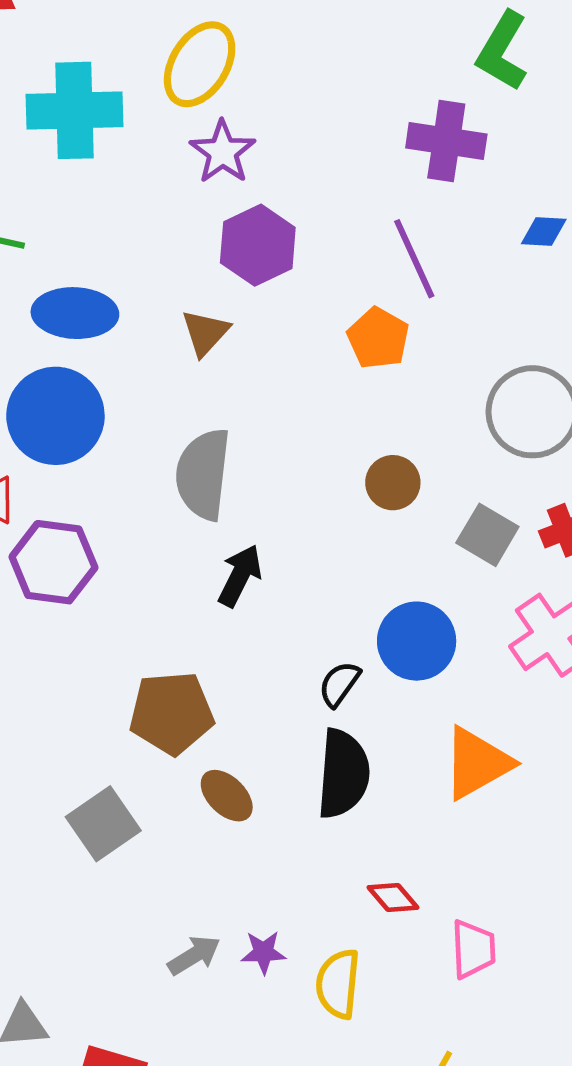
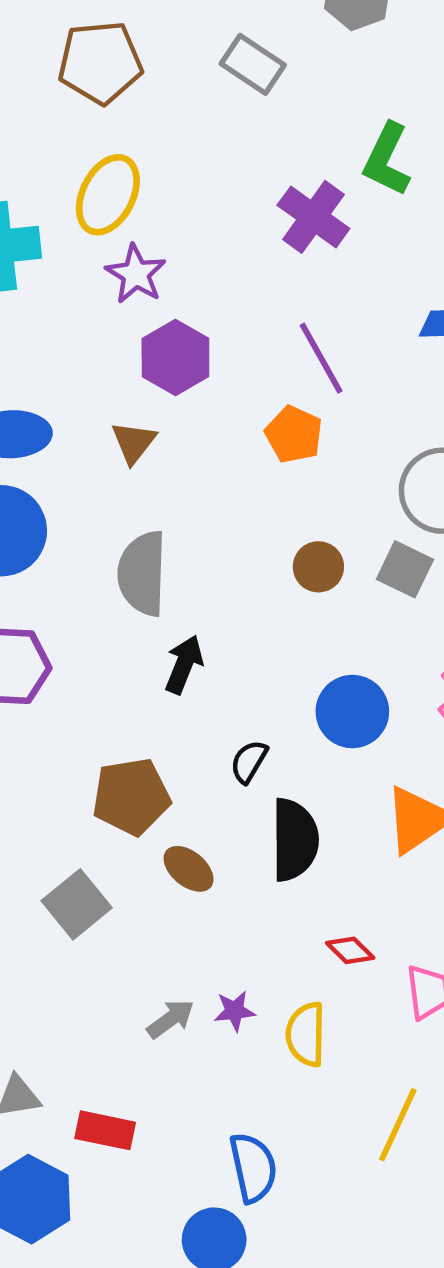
purple cross: (446, 141) -> (313, 217), moved, turned 32
gray square: (487, 535) -> (405, 569), moved
black semicircle: (339, 684) -> (249, 762), moved

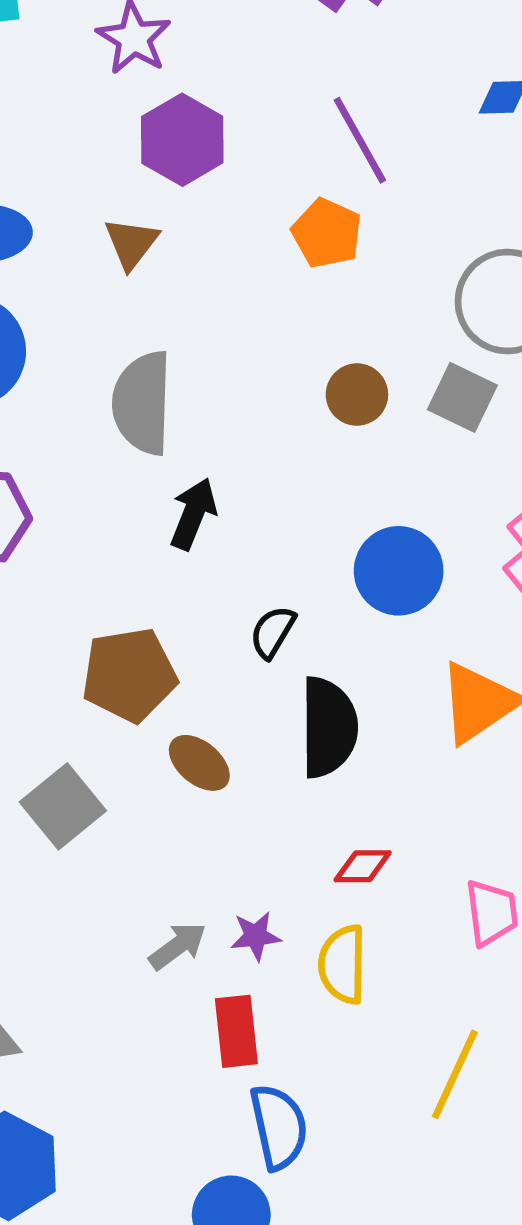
red diamond: (350, 950) -> (363, 866), moved, turned -45
red rectangle: (105, 1130) -> (236, 1031), moved, turned 72

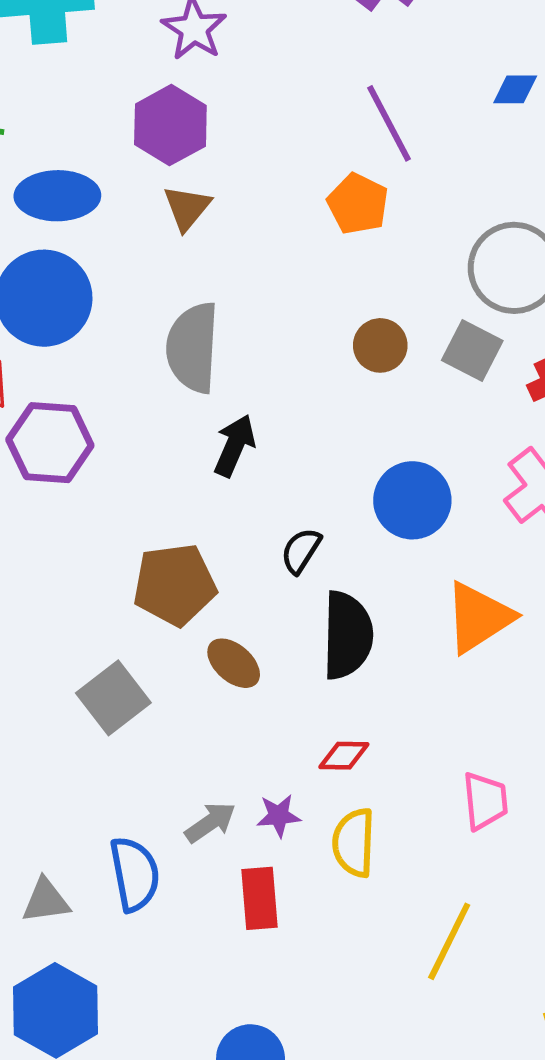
purple hexagon: (182, 140) -> (170, 125), moved
red diamond: (363, 866) -> (344, 756), moved
blue semicircle: (279, 1127) -> (135, 874), moved

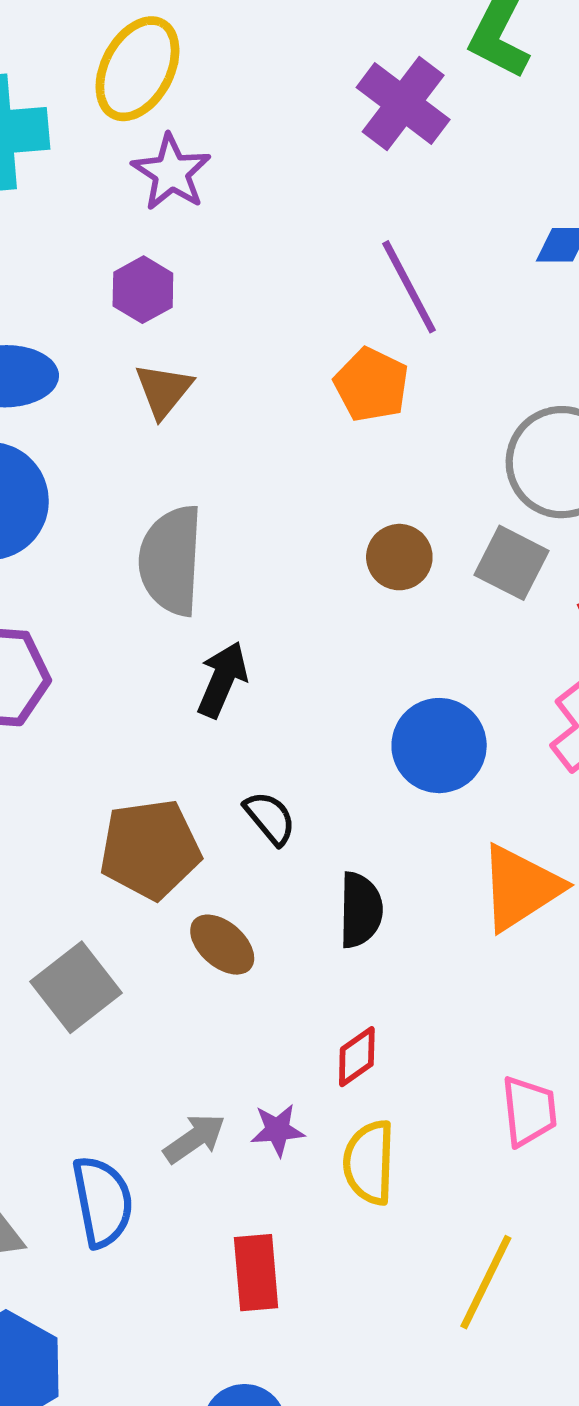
purple hexagon: (170, 125) -> (143, 290), size x0.7
black semicircle: (301, 551) -> (270, 818), moved, turned 108
black semicircle: (347, 635) -> (361, 910), size x0.7
red diamond: (344, 756) -> (357, 1057), turned -36
red rectangle: (259, 898) -> (256, 1273), moved

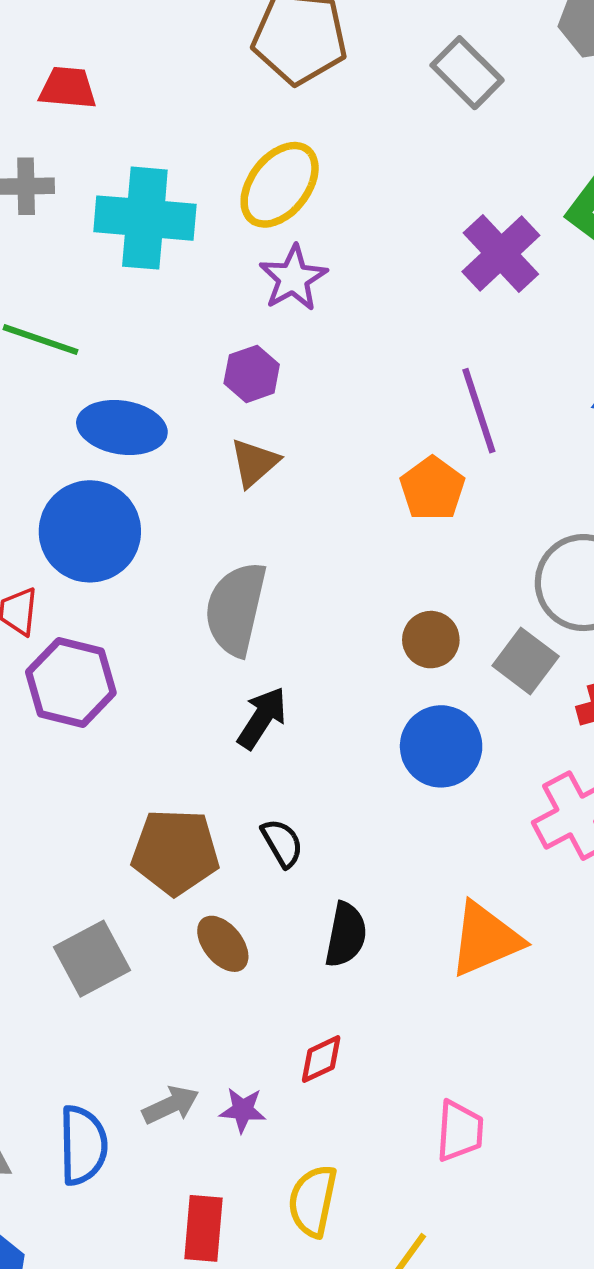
blue circle: (439, 746) -> (441, 746), moved
yellow semicircle: (369, 1162) -> (313, 1201), moved

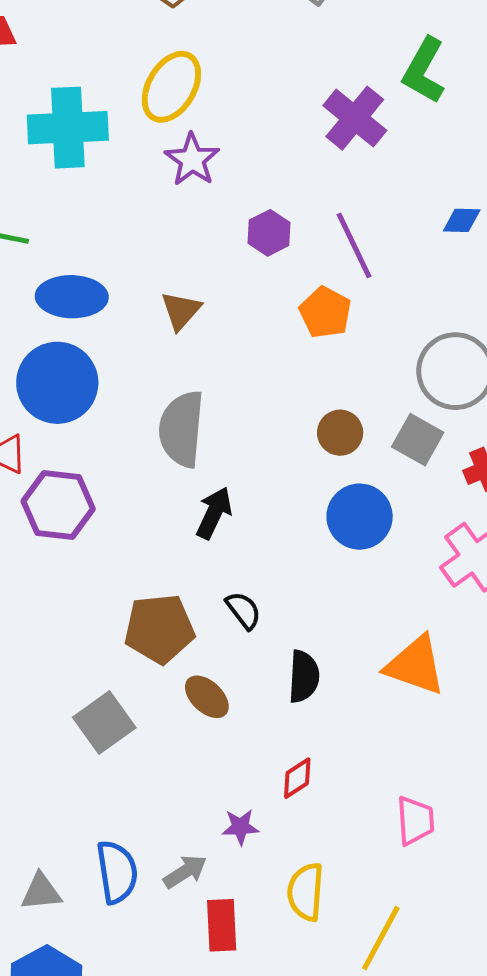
purple hexagon: (252, 374) -> (269, 233), moved
orange triangle: (485, 939) -> (415, 665), turned 50
gray arrow: (171, 1105) -> (185, 872), moved

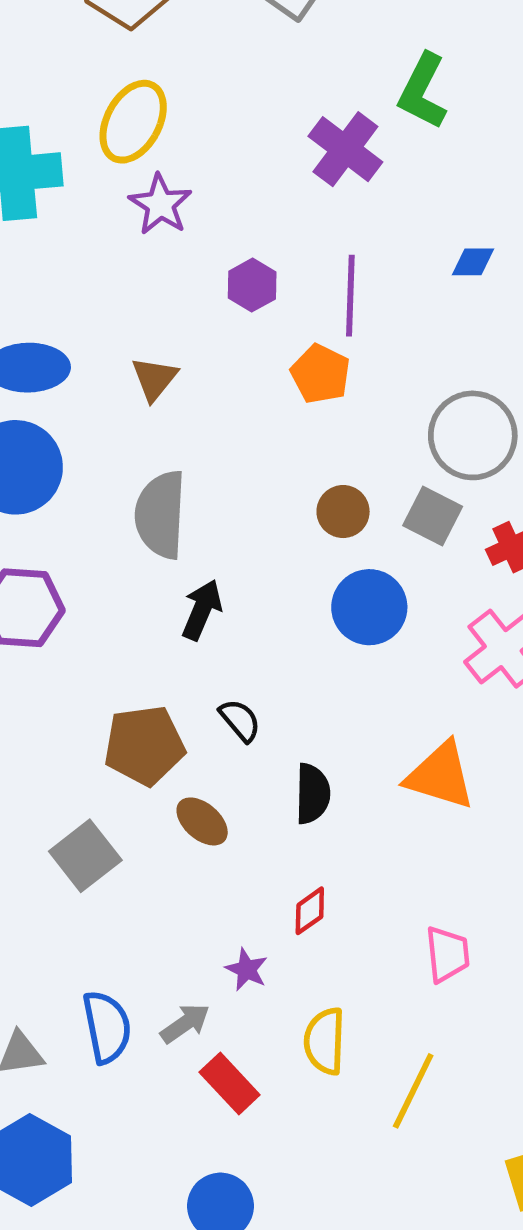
purple line: (354, 245) -> (350, 296), turned 30
purple star: (240, 827) -> (247, 970), turned 30
red rectangle: (222, 925) -> (230, 1084), turned -38

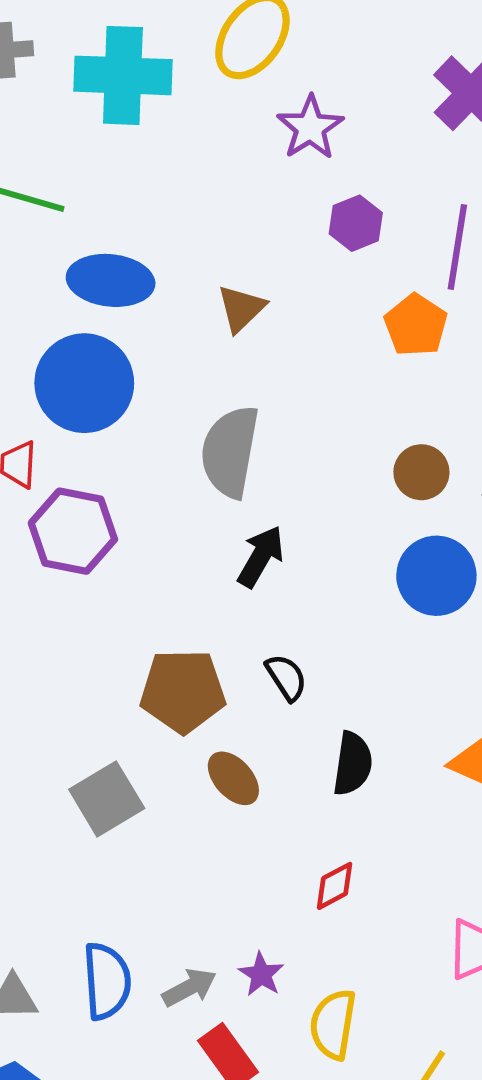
purple star: (160, 204) -> (310, 128), moved
purple star: (247, 970) -> (261, 974), moved

